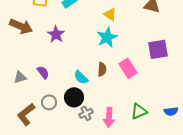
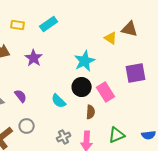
yellow triangle: (110, 14) -> (111, 38), moved
brown semicircle: (102, 69) -> (91, 112), moved
black circle: (74, 97) -> (82, 87), moved

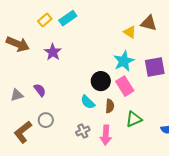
yellow rectangle: (18, 25) -> (45, 20), moved, turned -48
cyan star: (85, 61) -> (124, 61), moved
cyan semicircle: (59, 101) -> (88, 102), moved
green triangle: (117, 135) -> (134, 119), moved

